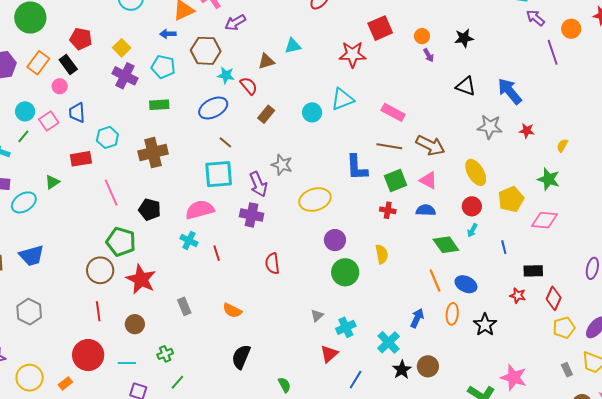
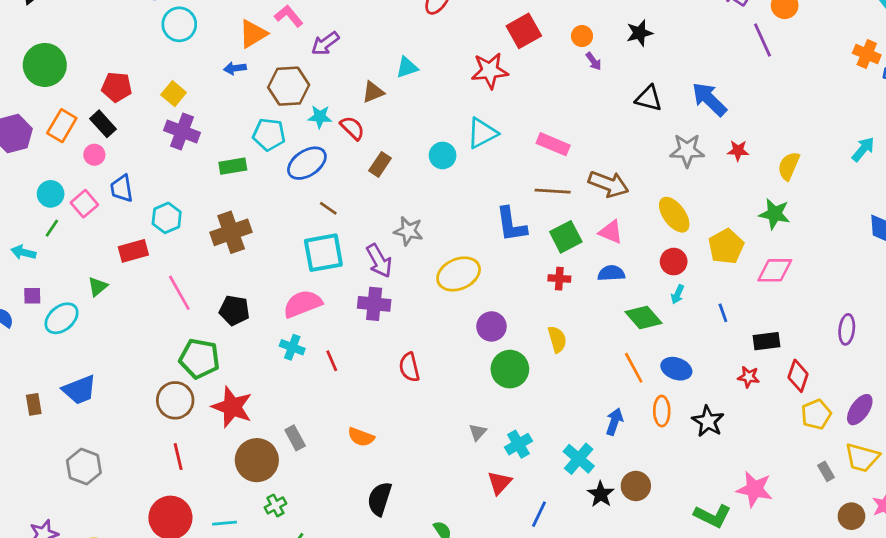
cyan pentagon: (163, 67) -> (269, 134), moved
yellow semicircle: (562, 146) -> (789, 166), size x1.5
brown circle: (135, 324) -> (257, 460), moved, size x1.6

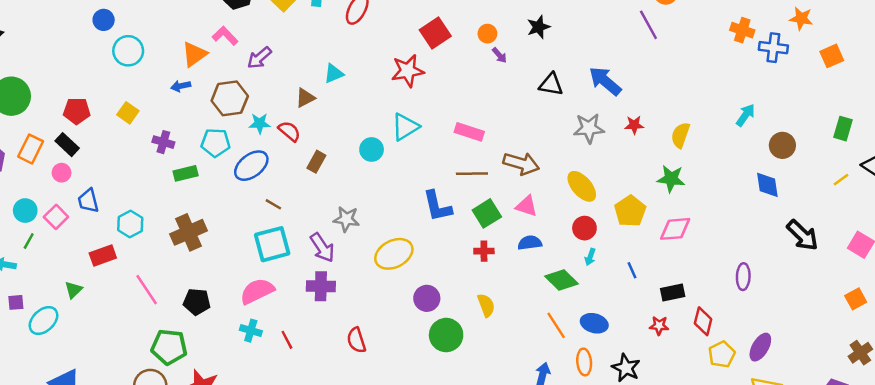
purple cross: (182, 131) -> (163, 142), moved, size x0.7

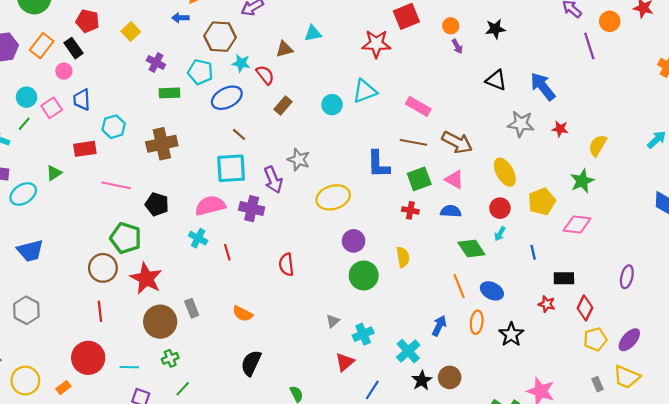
green star: (671, 179) -> (582, 181), turned 30
purple cross: (321, 286) -> (252, 209), moved
pink line: (147, 290) -> (116, 185), turned -56

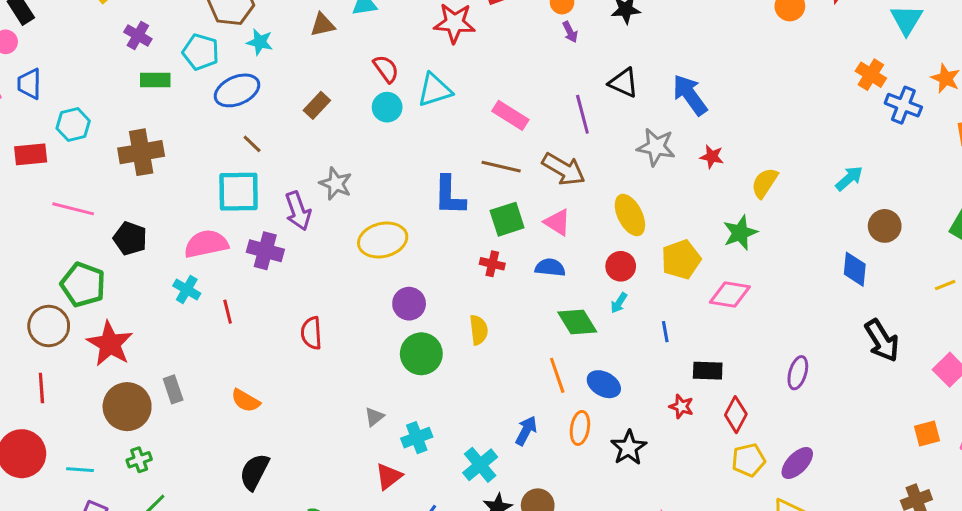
purple line: (589, 46) -> (582, 114), moved
red semicircle: (265, 75) -> (386, 69), moved

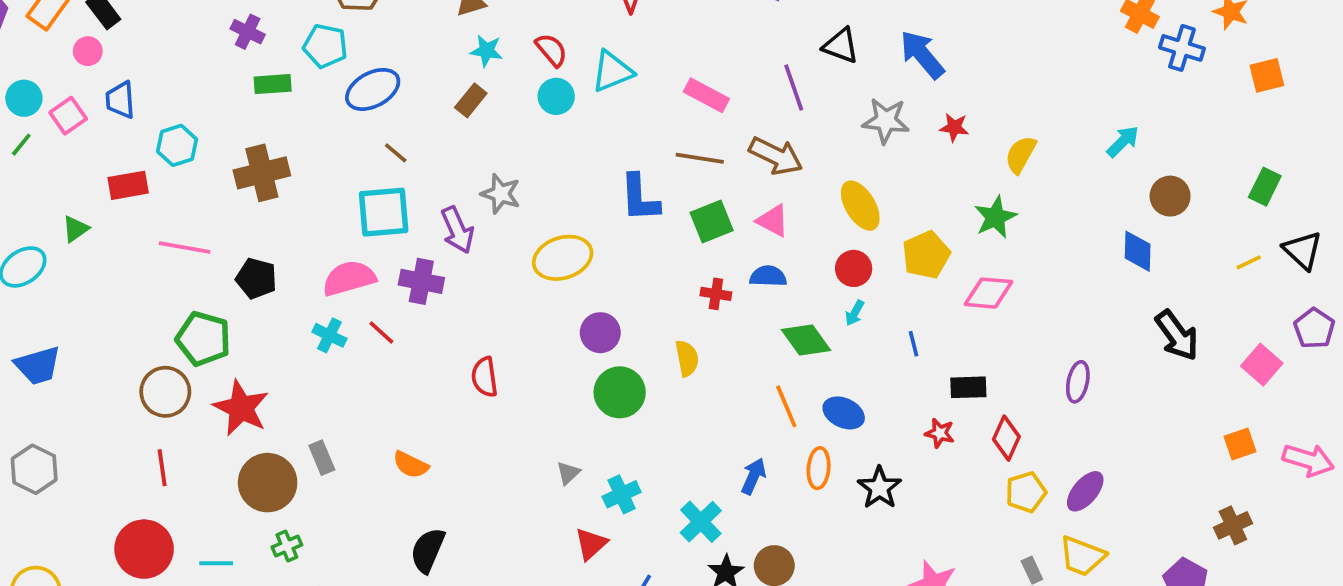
cyan star: (260, 42) -> (487, 51), moved
red cross: (492, 264) -> (716, 294), moved
red line: (228, 312) -> (381, 333), moved, turned -30

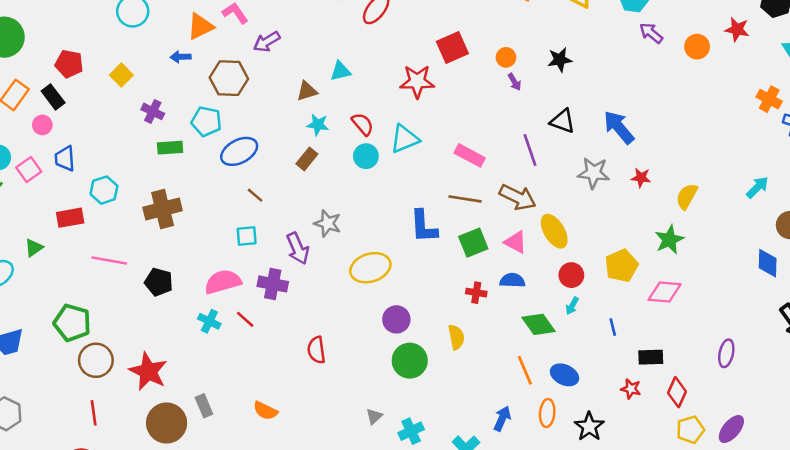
yellow ellipse: (860, 206) -> (554, 231), moved
cyan square: (384, 212) -> (247, 236), size x0.6
green pentagon: (203, 339) -> (72, 323), moved

